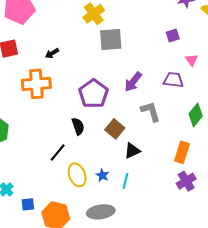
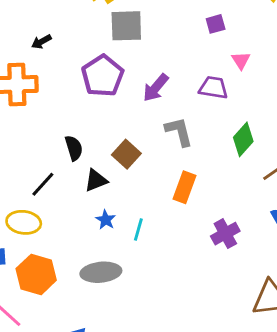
purple pentagon: (93, 94) -> (103, 76), moved
black triangle: (132, 151) -> (96, 180), moved
orange rectangle: (182, 152) -> (185, 187), moved
yellow ellipse: (77, 175) -> (24, 222), moved, turned -65

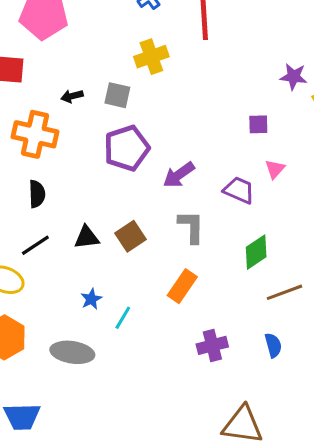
gray square: (126, 26) -> (117, 95), moved, size x0.7
black semicircle: (74, 148) -> (37, 194), moved
black triangle: (96, 180) -> (87, 237), moved

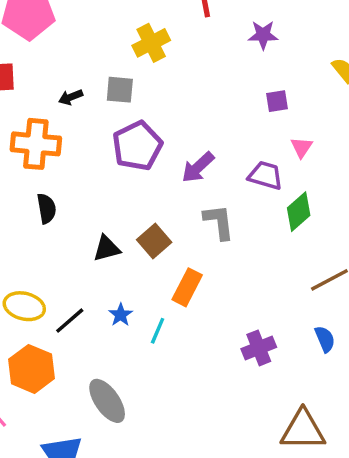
purple star: (294, 77) -> (263, 35), moved
black line: (35, 245) -> (70, 321), moved
green diamond: (256, 252) -> (299, 212), moved
orange rectangle: (182, 286) -> (187, 287), moved
gray ellipse: (72, 352) -> (107, 401), moved, turned 54

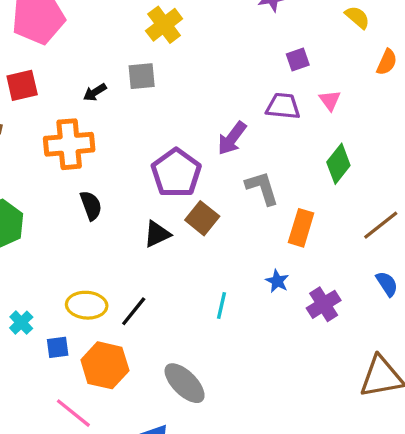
purple pentagon: (137, 146) -> (176, 173), moved
purple trapezoid: (265, 175) -> (283, 106), moved
orange rectangle: (187, 287) -> (301, 228), moved
blue star: (121, 315) -> (277, 281), moved

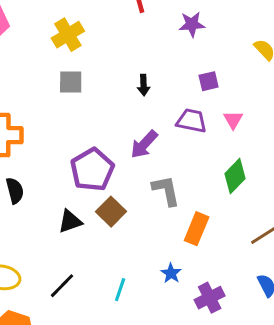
yellow cross: (164, 25) -> (68, 35), moved
black arrow: (95, 92) -> (144, 85), moved, turned -66
black line: (134, 311) -> (62, 286), moved

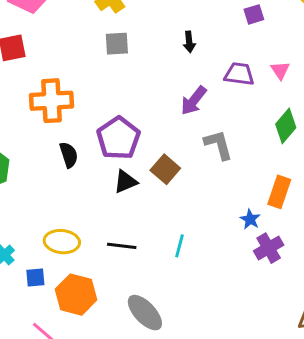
purple square: (209, 81) -> (254, 14), moved
purple pentagon: (92, 170) -> (118, 138), moved
orange rectangle: (197, 229) -> (279, 192), moved
blue star: (171, 273) -> (250, 219), moved
black line: (62, 286) -> (122, 246), turned 56

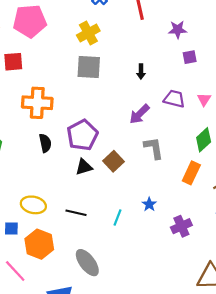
gray square: (117, 44) -> (89, 67), size x1.4
orange rectangle: (279, 192) -> (191, 173), moved
blue star: (250, 219) -> (149, 204), moved

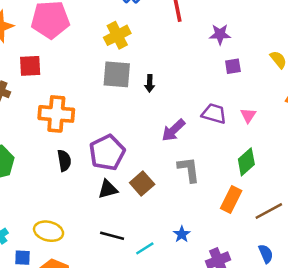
black arrow: (141, 72) -> (150, 83), moved
black line: (76, 213) -> (112, 236), moved
cyan line: (117, 218) -> (145, 248), turned 35

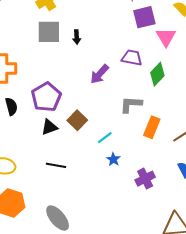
purple square: (233, 66) -> (144, 17), size x1.6
pink triangle: (248, 115) -> (166, 37), moved, size x1.5
green diamond: (246, 162) -> (157, 74), moved
gray L-shape: (189, 170) -> (131, 104), moved, turned -75
cyan line: (145, 248) -> (105, 138), moved

